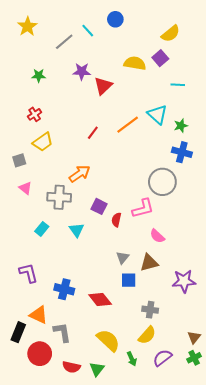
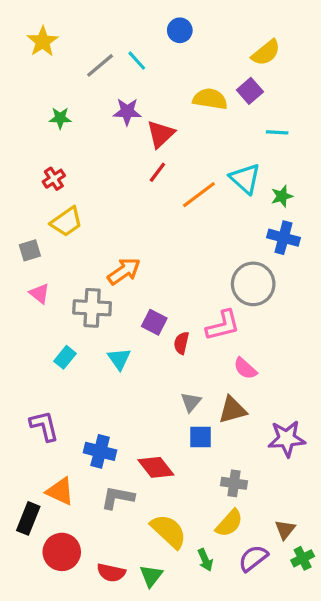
cyan line: (88, 31) -> (137, 61), moved
red line: (93, 133) -> (157, 172), moved
gray L-shape: (62, 332) -> (118, 498), moved, turned -70
brown triangle: (194, 337) -> (285, 530), moved

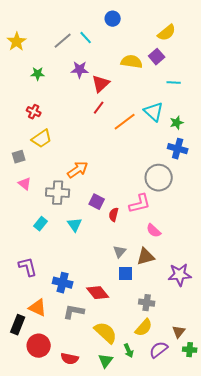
yellow star: (43, 41) -> (17, 42), moved
red cross: (54, 179) -> (34, 112), turned -32
green cross: (303, 558) -> (190, 350), turned 32
green triangle: (151, 576) -> (106, 361), moved

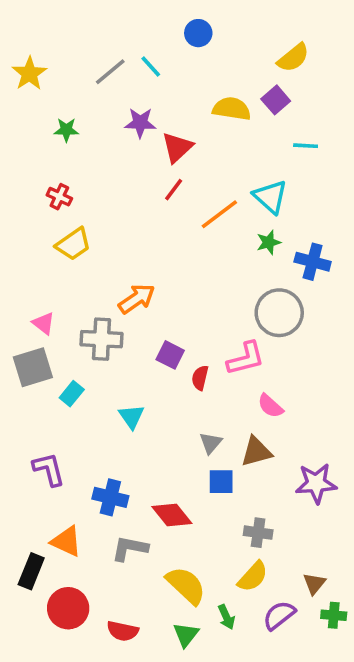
green star: (177, 123) -> (269, 242), moved
gray square: (19, 157) -> (33, 367), moved, size x1.6
cyan triangle: (75, 225) -> (131, 416), moved

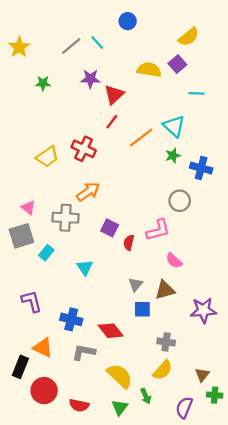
red cross: (59, 197) -> (84, 149), moved, size x1.5
gray circle: (279, 313) -> (180, 201), size x0.7
purple semicircle: (279, 615) -> (184, 407), moved, turned -30

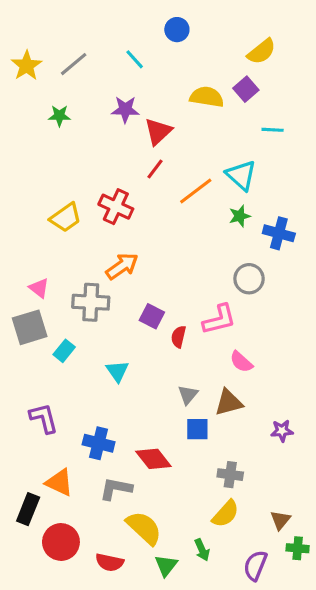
gray line: (71, 46) -> (74, 64), moved
purple star: (203, 310) -> (282, 431), size x0.6
yellow semicircle: (120, 376) -> (144, 528), moved

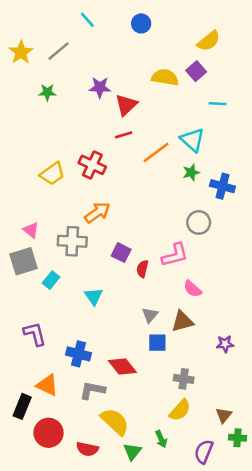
cyan line: (135, 59) -> (87, 20), moved
red line: (155, 169) -> (124, 135), turned 36

